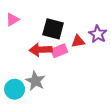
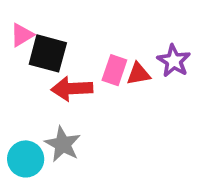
black square: (53, 29) -> (48, 53), moved
pink rectangle: (59, 51) -> (114, 70), moved, turned -49

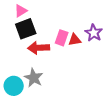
pink triangle: (22, 35) -> (21, 11), moved
black square: (48, 53) -> (26, 29), turned -35

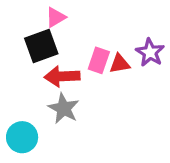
pink triangle: (21, 11) -> (56, 17), moved
gray star: (34, 78) -> (64, 108), moved

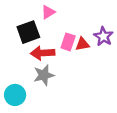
pink triangle: (56, 17) -> (48, 12), moved
gray star: (64, 108) -> (44, 75), turned 30

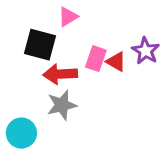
black square: (28, 32) -> (40, 45), turned 35
red triangle: (82, 44) -> (116, 62), turned 40

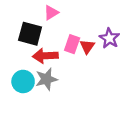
red triangle: (116, 62) -> (87, 46), turned 35
cyan circle: (21, 133) -> (23, 81), moved

